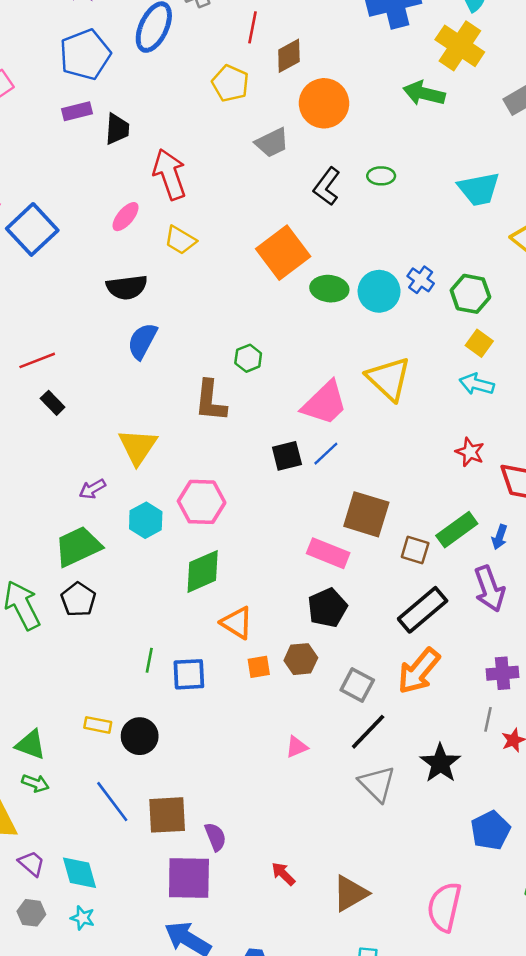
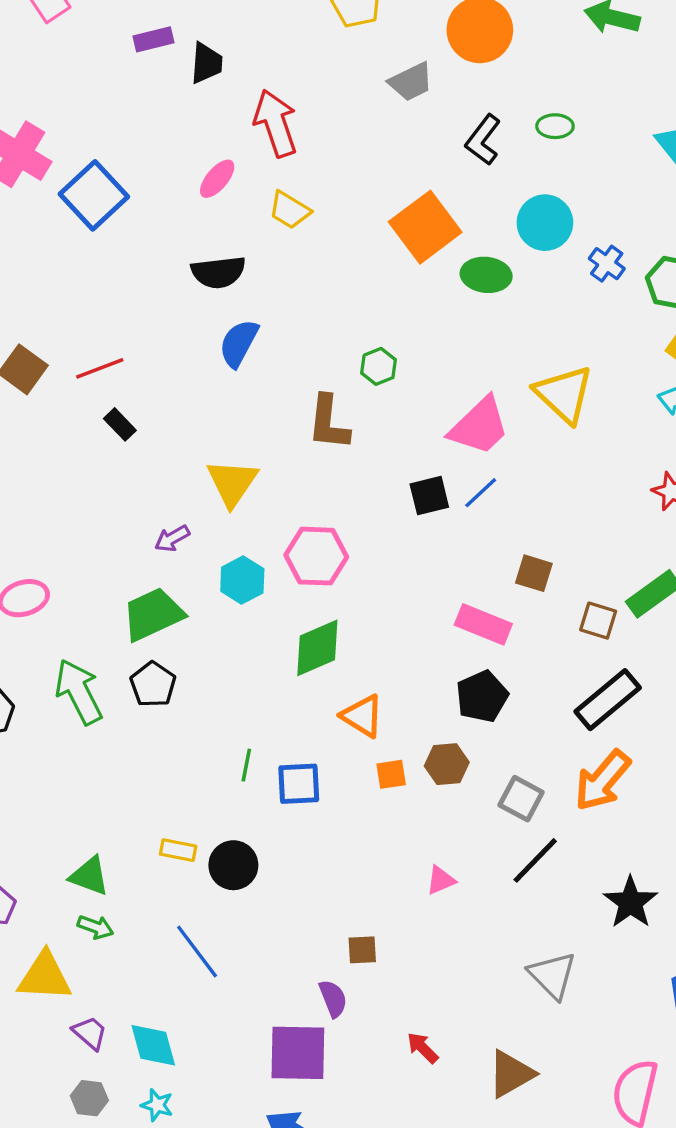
cyan circle: (379, 291) -> (545, 223), moved
brown square: (366, 514) -> (534, 573), size x0.6
gray triangle: (377, 784) -> (552, 975), moved
brown square: (167, 815) -> (362, 950), moved, size x0.6

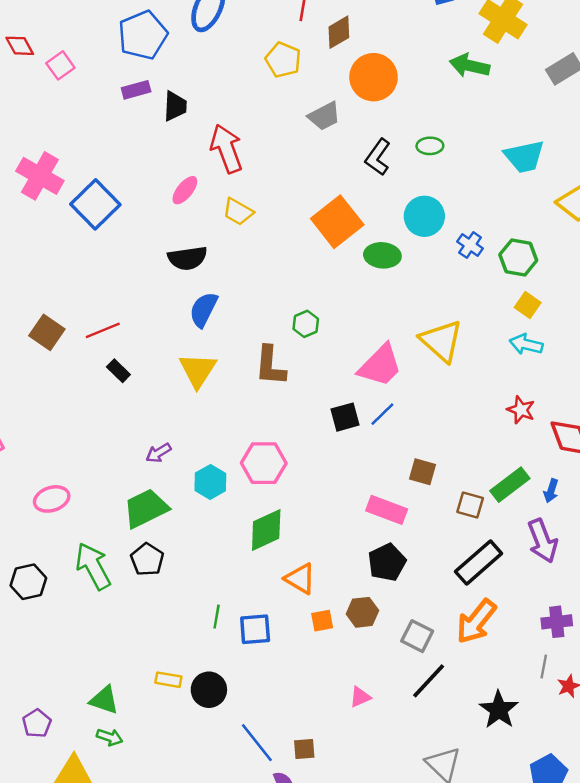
yellow triangle: (232, 483) -> (198, 370), moved
blue line: (197, 951) -> (257, 743), moved

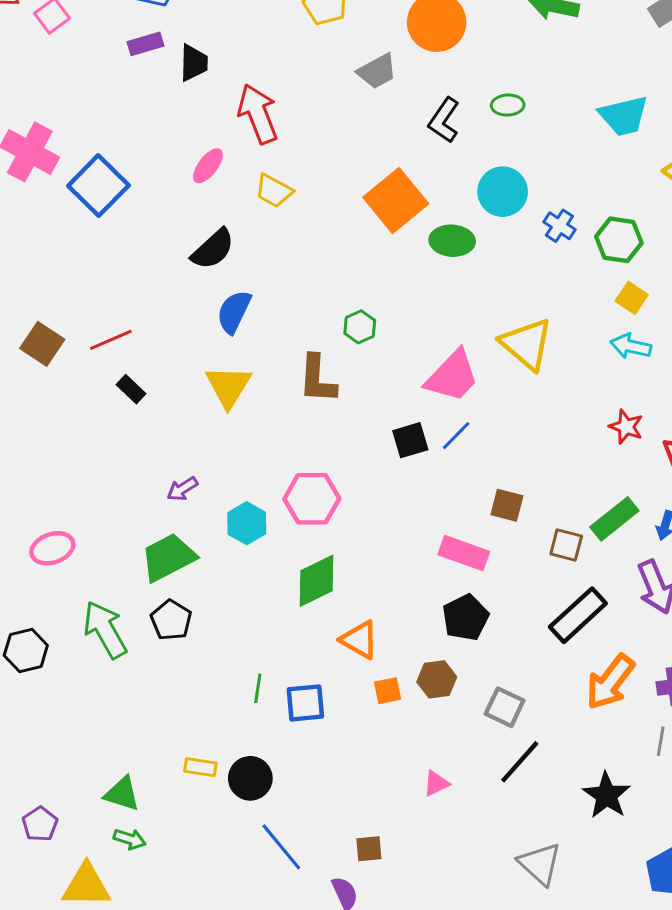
black semicircle: (187, 258) -> (213, 249), turned -33
orange arrow: (476, 621) -> (610, 682), moved
blue line: (257, 743) -> (281, 847), moved

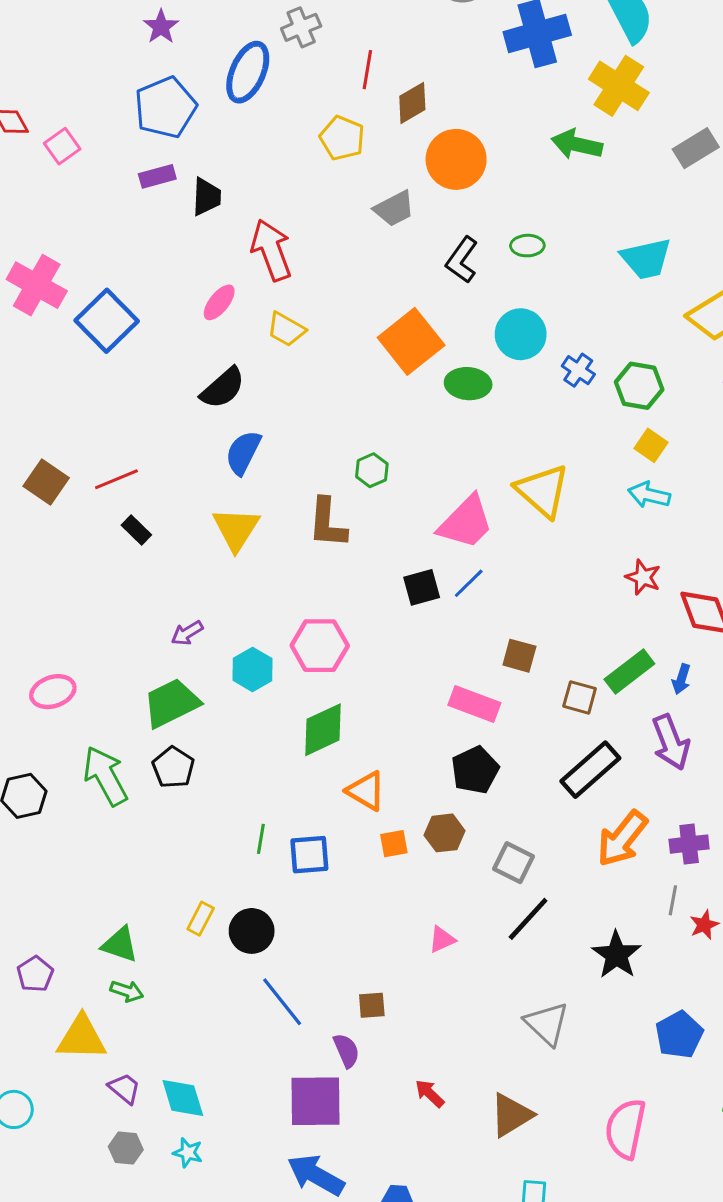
yellow rectangle: (200, 767) -> (201, 919), turned -72

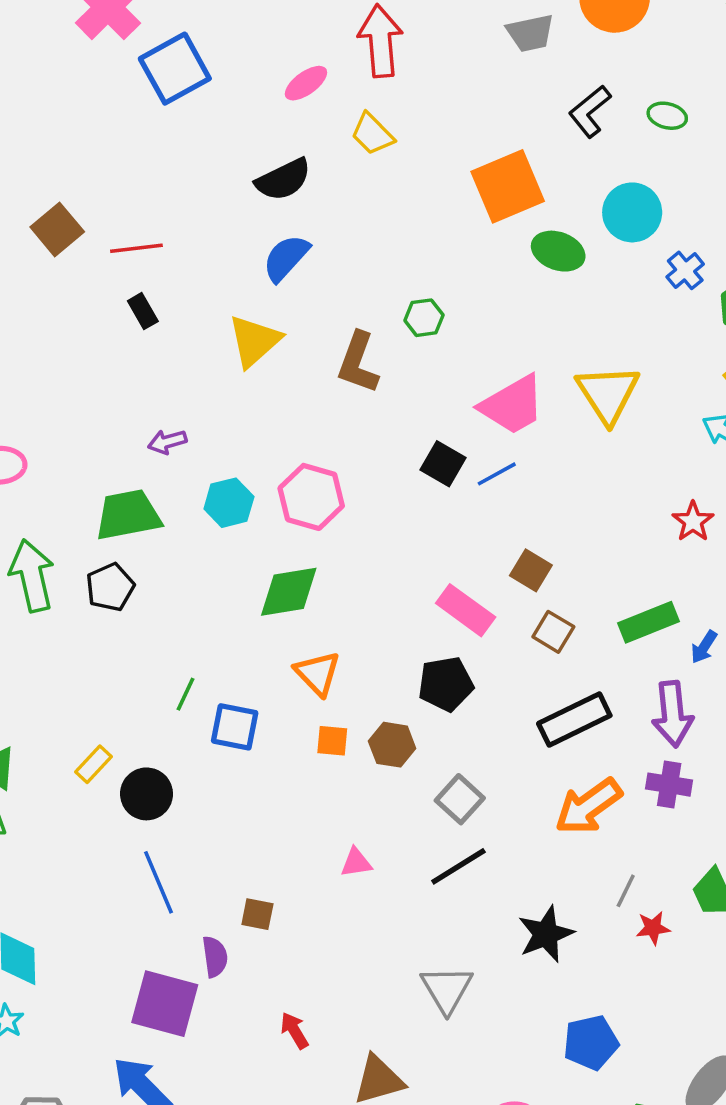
black square: (422, 587) -> (443, 464), turned 30
brown square: (580, 697) -> (553, 632), moved
purple cross: (689, 844) -> (669, 785), moved

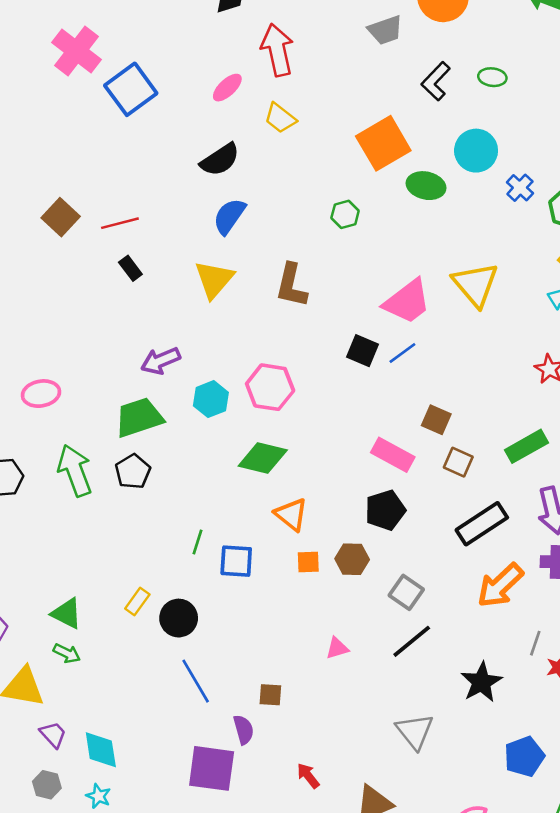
green hexagon: (424, 318) -> (345, 214), moved
purple arrow: (167, 442) -> (161, 361), size x1.4
green diamond: (289, 592) -> (263, 458), turned 30

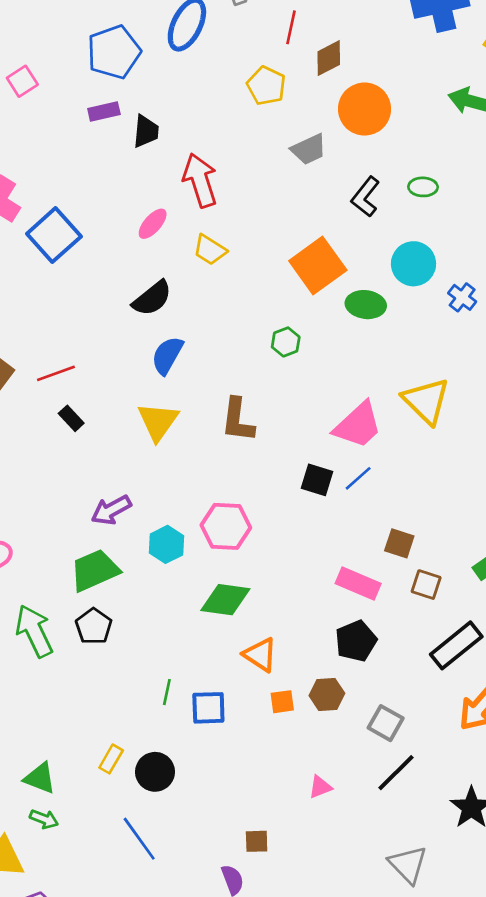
blue line: (196, 681) -> (139, 839), moved

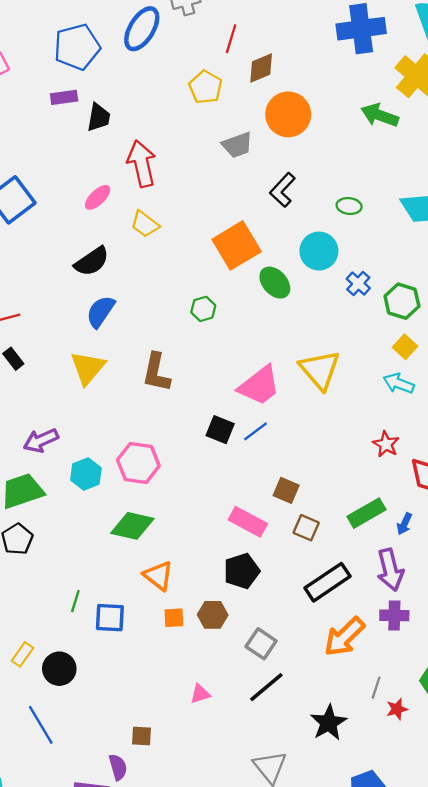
green ellipse: (423, 187) -> (349, 206), moved
green ellipse: (366, 305) -> (275, 283), turned 36

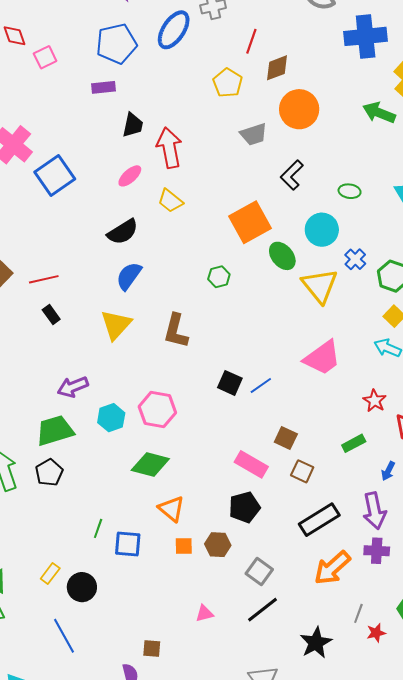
black trapezoid: (99, 117) -> (133, 125), moved
yellow triangle: (320, 370) -> (320, 286), moved
pink trapezoid: (259, 386) -> (322, 358), moved
green rectangle: (366, 513) -> (354, 443), moved, size x0.7

